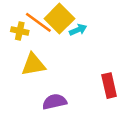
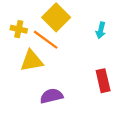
orange line: (38, 22) -> (46, 40), moved
cyan arrow: (78, 30) -> (101, 30), moved, turned 126

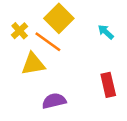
yellow cross: (19, 29) -> (20, 31), turned 35
cyan arrow: (101, 30) -> (106, 32), turned 119

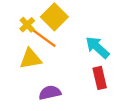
yellow cross: (20, 31) -> (27, 25), moved
cyan arrow: (106, 32) -> (97, 47), moved, size x1.6

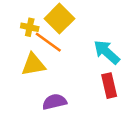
yellow cross: (27, 25) -> (30, 27), turned -35

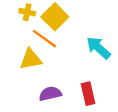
yellow cross: (30, 27) -> (27, 12), moved
red rectangle: (109, 86) -> (88, 94), moved

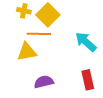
orange line: (44, 39) -> (39, 34), turned -35
red rectangle: (88, 94) -> (88, 80), moved

